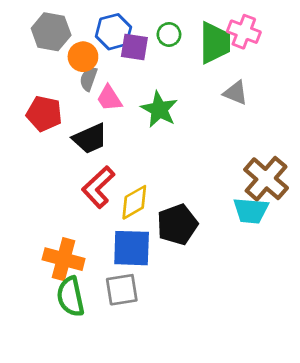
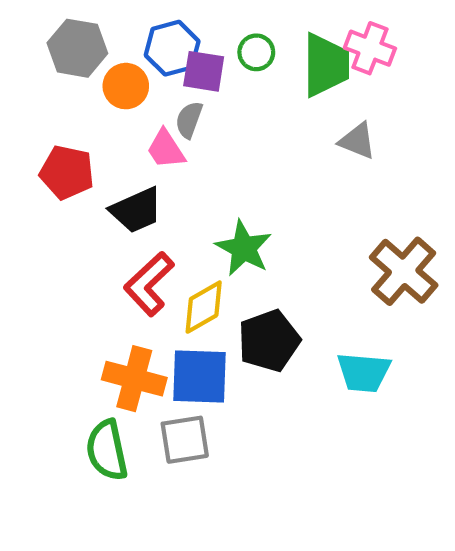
gray semicircle: (89, 79) -> (189, 120), moved
green star: (159, 109) -> (244, 248), moved
cyan trapezoid: (251, 211) -> (364, 372), moved
orange cross: (64, 259) -> (134, 379), moved

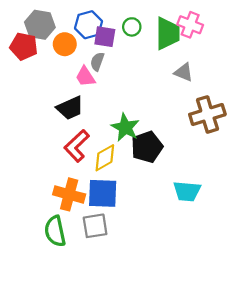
red pentagon: (67, 172) -> (24, 46), moved
brown cross: (404, 271) -> (207, 114), moved, turned 32
black pentagon: (269, 341) -> (147, 147), moved

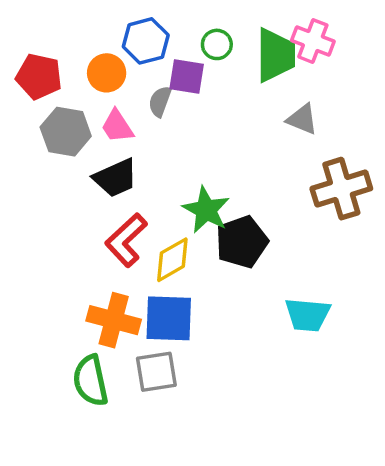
gray hexagon: (40, 25) -> (66, 132), moved
purple square: (105, 37) -> (187, 76), moved
pink trapezoid: (85, 77) -> (117, 126), moved

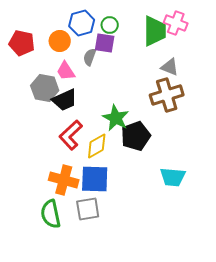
green circle: (217, 44) -> (110, 25), moved
gray hexagon: (66, 132) -> (45, 88), moved
brown cross: (341, 189) -> (167, 95), moved

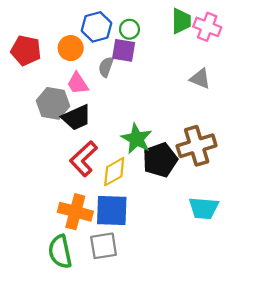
green trapezoid: (155, 31) -> (181, 21), moved, size x0.7
brown cross: (167, 95) -> (197, 146), moved

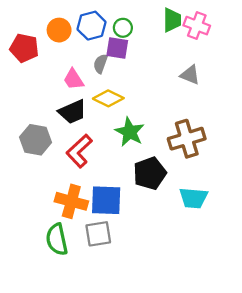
orange circle: (71, 48) -> (59, 30), moved
gray hexagon: (53, 103) -> (36, 140), moved
black pentagon: (160, 160) -> (150, 173), moved
yellow diamond: (114, 172) -> (108, 98), moved, turned 56

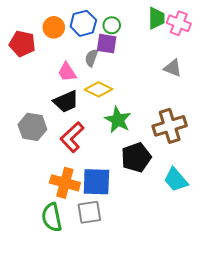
cyan trapezoid: (193, 198) -> (176, 180), turned 44

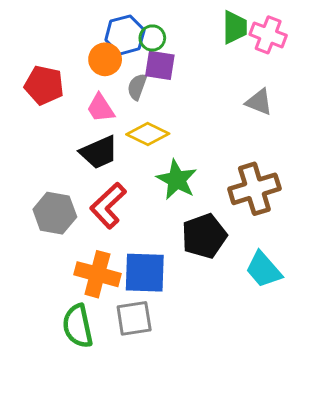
green circle: (112, 25) -> (152, 38), moved
orange circle: (54, 27) -> (105, 59), moved
red pentagon: (22, 44) -> (44, 85), moved
gray hexagon: (32, 127) -> (55, 213), moved

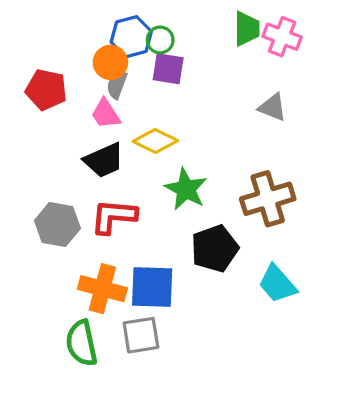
gray semicircle: (137, 87) -> (117, 85), moved
red L-shape: (108, 206) -> (114, 216), turned 48

